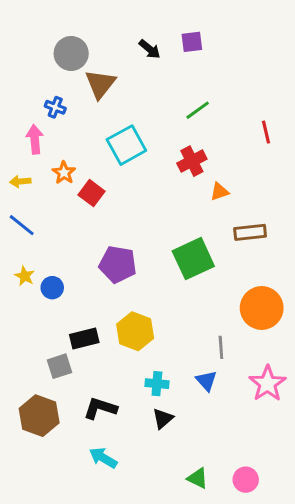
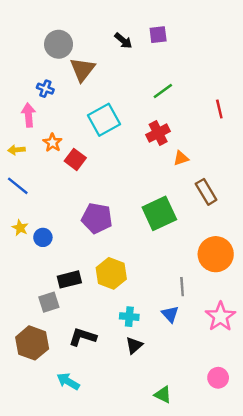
brown rectangle: (250, 232) -> (206, 192), turned 65
cyan arrow: (103, 458) -> (68, 381), moved
pink circle: (246, 480) -> (218, 378), moved

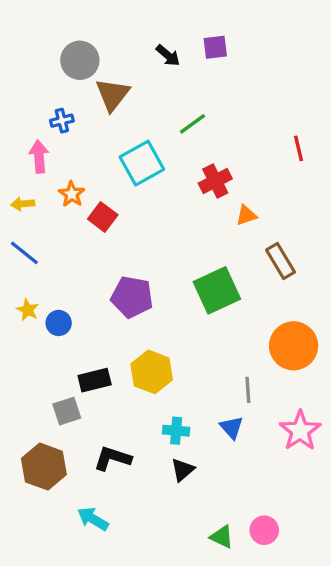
blue cross: (45, 89) -> (62, 121), turned -35
green line: (163, 91) -> (192, 124), moved
pink circle: (218, 378) -> (264, 530), moved

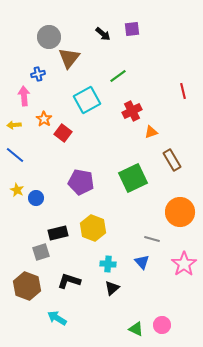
gray line: (248, 390) -> (152, 239), turned -70

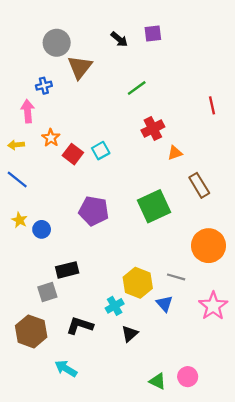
cyan square: (87, 100) -> (101, 151), moved, size x0.6
yellow hexagon: (93, 228) -> (138, 283), moved
cyan cross: (108, 264) -> (115, 306), moved, turned -35

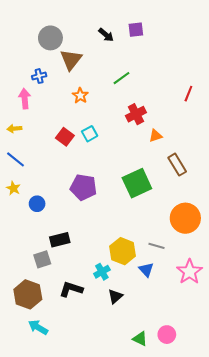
red line: (212, 105) -> (188, 94), turned 35
orange star: (51, 138) -> (80, 96), moved
yellow star: (20, 220) -> (13, 188), moved
cyan arrow: (66, 369) -> (38, 327), moved

